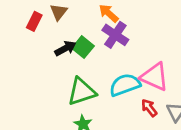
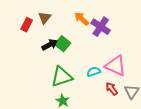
purple cross: (115, 35) -> (101, 27), moved
cyan semicircle: (125, 85) -> (94, 72), size x0.6

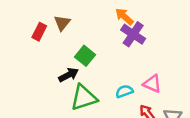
orange arrow: (82, 19) -> (124, 16), moved
black arrow: (50, 45) -> (68, 75), moved
pink triangle: (116, 66) -> (152, 84), size x0.7

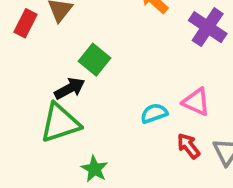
purple cross: (133, 34) -> (208, 27), moved
green triangle: (84, 98) -> (60, 123), moved

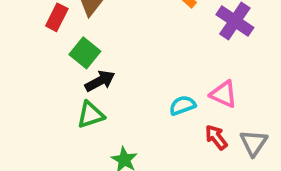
green square: (95, 60) -> (85, 53), moved
green triangle: (60, 123) -> (91, 115), size x0.7

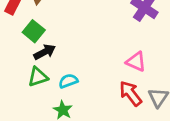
cyan semicircle: (182, 105) -> (68, 81), moved
red arrow: (216, 137) -> (131, 93), size x1.4

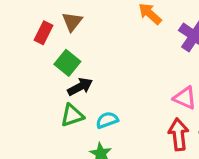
red arrow: (131, 93) -> (179, 134), turned 32

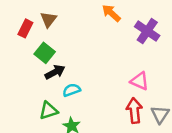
green triangle: (72, 115) -> (48, 111), moved
cyan semicircle: (107, 120) -> (72, 90), moved

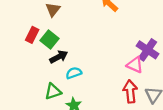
red rectangle: (25, 28) -> (32, 35), moved
purple cross: (147, 31) -> (148, 50), moved

